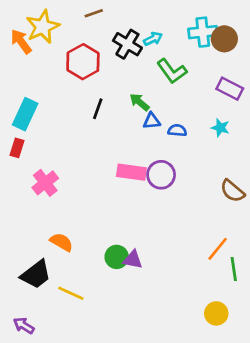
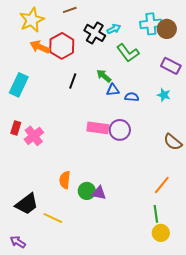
orange arrow: (21, 42) -> (40, 47), moved, turned -30
red rectangle: (17, 148) -> (16, 128), moved
orange semicircle: (61, 242) -> (65, 180), moved, turned -114
green line: (234, 269) -> (156, 214), moved

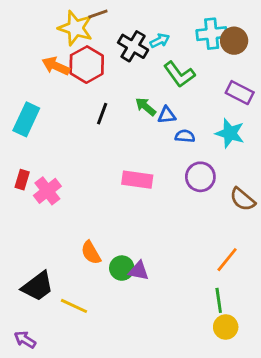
yellow star: (32, 20) -> (75, 28), moved, turned -30
blue triangle: (113, 90) -> (167, 115), moved
cyan star: (164, 95) -> (230, 133), size x1.5
purple circle: (120, 130) -> (200, 177), moved
orange semicircle: (65, 180) -> (91, 253), turned -36

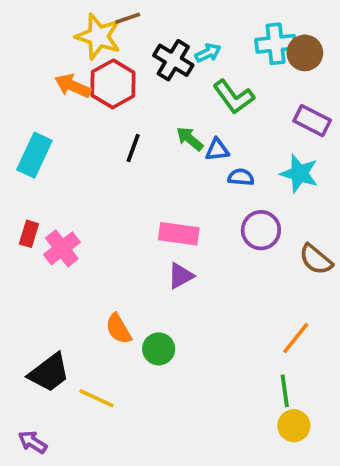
purple triangle: (139, 271) -> (181, 276), moved, turned -40

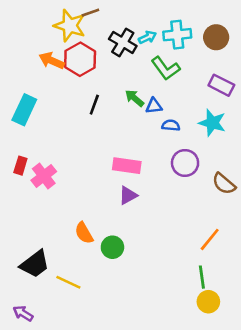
cyan cross: (276, 44) -> (177, 35), moved

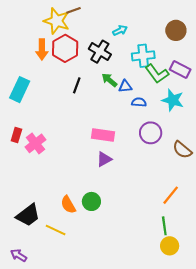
cyan cross: (177, 35) -> (143, 56), moved
black cross: (123, 42) -> (100, 52), moved
orange arrow: (52, 61) -> (42, 49), turned -114
green L-shape: (166, 68) -> (157, 74), moved
orange semicircle: (84, 233) -> (68, 205), moved

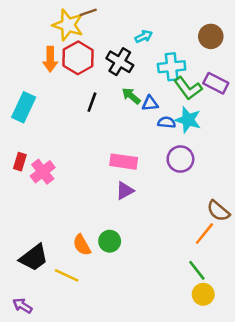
cyan star: (173, 100) -> (188, 120), moved
brown semicircle: (182, 150) -> (218, 211), moved
green line: (164, 226) -> (197, 270), turned -30

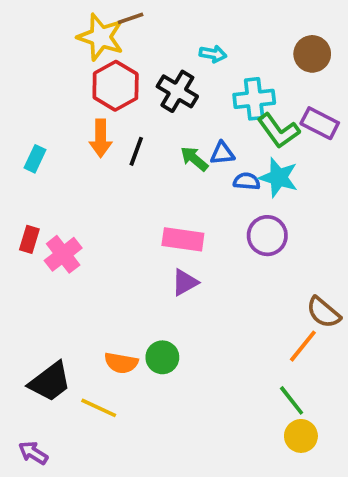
cyan arrow: (144, 36) -> (213, 54), turned 36
orange arrow: (50, 59) -> (101, 138), moved
green arrow: (131, 96) -> (194, 159), moved
cyan rectangle: (24, 107) -> (35, 159), size x0.6
orange semicircle: (82, 245) -> (121, 363), turned -50

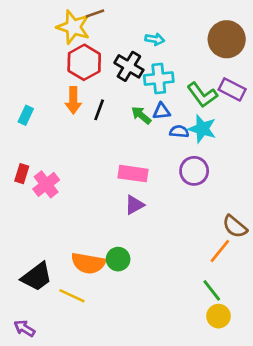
brown circle: (312, 54) -> (227, 39), size x1.4
cyan cross: (254, 99) -> (159, 79), moved
orange semicircle: (121, 363) -> (88, 263), size x1.4

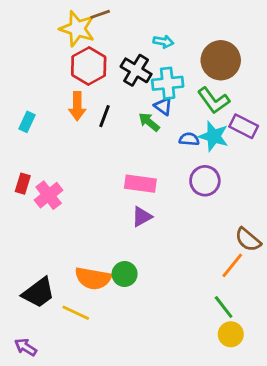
brown circle: (227, 39) -> (221, 60), moved
purple rectangle: (232, 89) -> (244, 126), moved
blue triangle: (162, 111) -> (163, 106), moved, turned 42

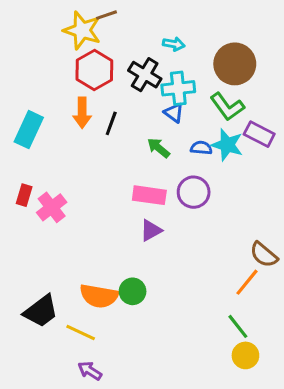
cyan rectangle: (27, 122) -> (29, 130), size x1.6
green arrow: (149, 122) -> (158, 148), moved
purple circle: (205, 181) -> (194, 192), moved
purple arrow: (26, 347) -> (90, 371), moved

